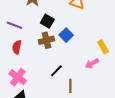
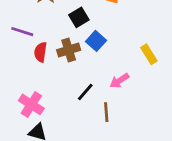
black square: (47, 21) -> (79, 17), moved, turned 32
red semicircle: (17, 47) -> (40, 52), moved
pink arrow: (92, 63) -> (119, 81), moved

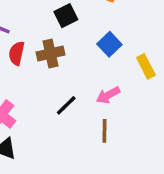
blue square: (96, 41) -> (109, 44), moved
brown line: (106, 112) -> (105, 131), moved

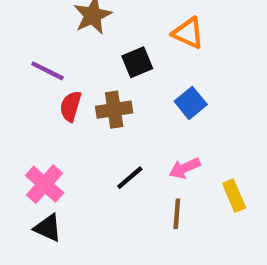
yellow rectangle: (146, 66) -> (234, 196), moved

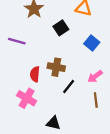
red semicircle: (71, 106) -> (35, 74), moved
brown cross: (114, 110) -> (56, 67), moved, turned 30
black triangle: (48, 228) -> (53, 123), moved

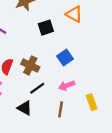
blue square: (92, 43) -> (65, 57), moved
black triangle: (53, 123) -> (25, 108), moved

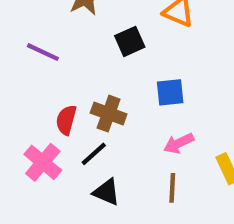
blue square: (65, 57) -> (170, 92), turned 35
black line: (37, 88) -> (94, 154), moved

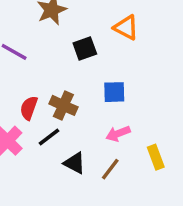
brown line: (172, 188) -> (110, 169), turned 30
black triangle: (106, 192) -> (75, 163), moved

